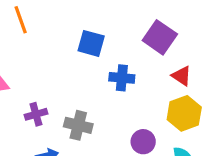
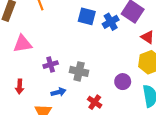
blue cross: (122, 78) -> (111, 22), moved, turned -35

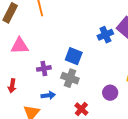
blue square: (87, 16) -> (74, 56), moved

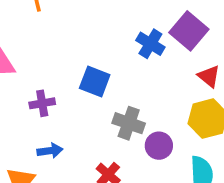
blue cross: (105, 35) -> (150, 44), turned -35
gray cross: (70, 78) -> (129, 123), moved

